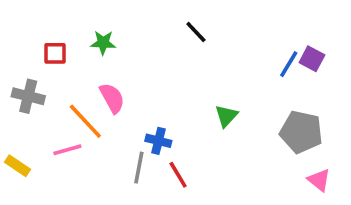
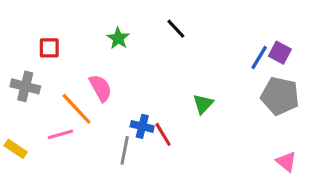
green star: (103, 43) -> (118, 38), moved, turned 30
gray pentagon: (301, 132) -> (280, 96), moved
red line: (178, 175) -> (163, 134), moved

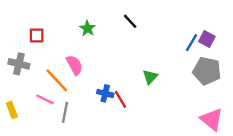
pink line: (61, 134) -> (45, 99), turned 42
yellow rectangle: (16, 149) -> (12, 110), turned 35
gray line: (125, 150) -> (65, 112), moved
pink triangle: (286, 162) -> (212, 119), size x1.5

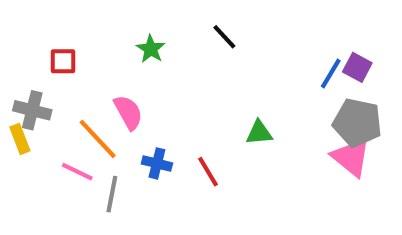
green triangle: (150, 77) -> (259, 133), turned 42
blue cross: (105, 93) -> (157, 163), moved
yellow rectangle: (12, 110) -> (20, 139), moved
pink triangle: (212, 119) -> (351, 157), moved

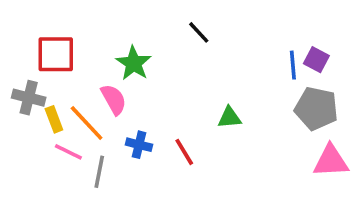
green star: (151, 49) -> (134, 63), moved, size x1.4
red square: (63, 61) -> (56, 54), size x1.6
blue line: (331, 74) -> (293, 65), turned -36
yellow rectangle: (20, 139) -> (54, 119), moved
pink triangle: (351, 157) -> (331, 161), moved, turned -42

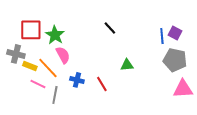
black line: (199, 32) -> (110, 28), moved
green star: (134, 63) -> (55, 35), moved
yellow rectangle: (54, 119) -> (30, 66), turned -48

